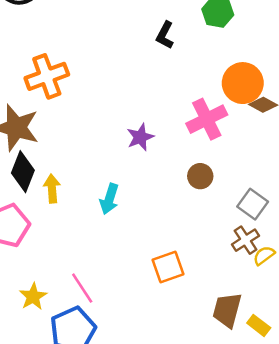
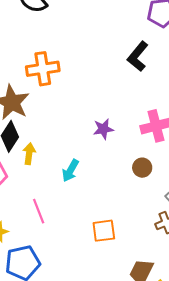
black L-shape: (165, 35) -> (138, 56), size x1.4
pink line: (82, 288) -> (39, 211), moved

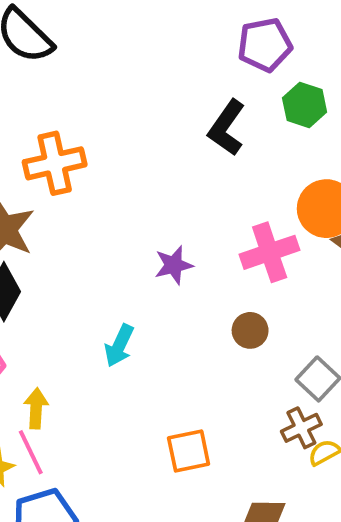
yellow arrow: (29, 154) -> (36, 408), moved
pink line: (39, 211) -> (31, 452), moved

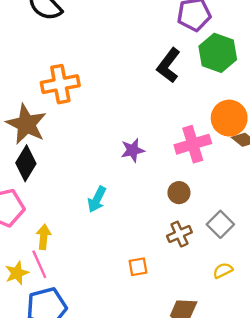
green hexagon: (305, 105) -> (218, 53), size x1.4
brown cross: (301, 428) -> (179, 234), moved
orange square: (189, 451) -> (138, 267), size x0.7

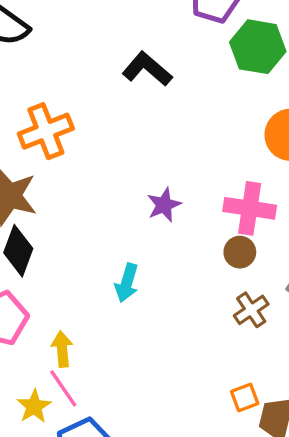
black L-shape: (169, 65) -> (147, 69), moved, turned 104
pink cross: (193, 144) -> (250, 208), moved, turned 36
orange square: (138, 267) -> (245, 398), moved

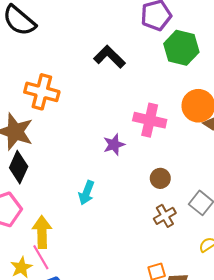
orange cross: (46, 131) -> (42, 92), turned 32
pink cross: (250, 208) -> (150, 120), moved
yellow arrow: (62, 349) -> (42, 232), size x1.4

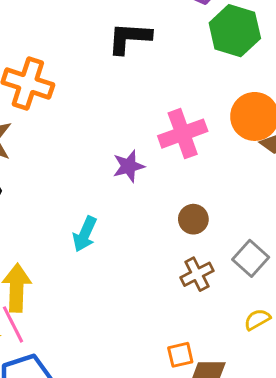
black L-shape: (110, 57) -> (129, 38), turned -44
pink cross: (150, 120) -> (183, 134), turned -36

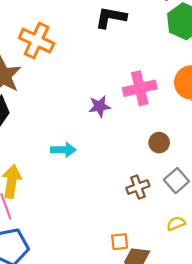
brown circle: (193, 219) -> (159, 143), moved
cyan arrow: (85, 234) -> (63, 150), turned -120

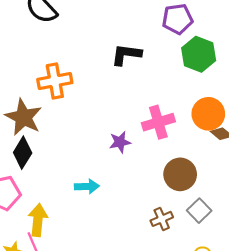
orange cross: (37, 41) -> (55, 81), turned -32
brown circle: (159, 143) -> (180, 174), size x1.6

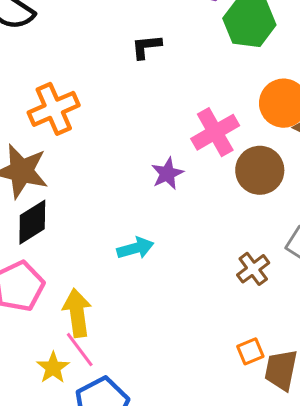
black L-shape: (126, 54) -> (146, 47), size x0.7
black diamond: (23, 153) -> (32, 222), turned 40
brown circle: (180, 174) -> (260, 170), moved

